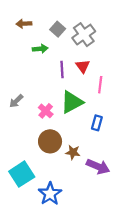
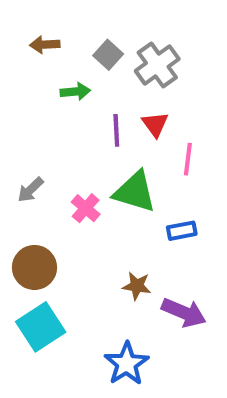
green triangle: (72, 102) -> (135, 192), turned 45
blue rectangle: (97, 123) -> (182, 231), turned 64
brown circle: (50, 141) -> (34, 267), moved
blue star: (50, 194) -> (127, 364), moved

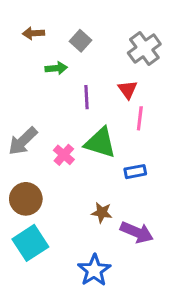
gray cross: (157, 65) -> (144, 48), moved
red triangle: (155, 124) -> (128, 89), moved
gray arrow: (30, 190) -> (23, 141), size x1.5

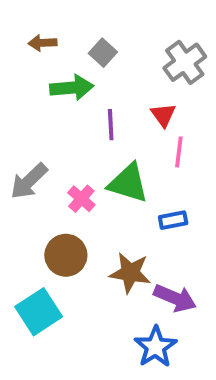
green arrow: (56, 68) -> (72, 88), size x1.5
brown circle: (26, 199) -> (66, 255), moved
brown star: (102, 213) -> (130, 273), size x1.5
blue star: (94, 270) -> (155, 347), moved

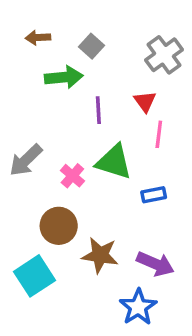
brown star: (130, 273) -> (100, 255), moved

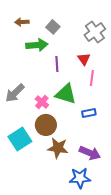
brown circle: (59, 226) -> (46, 125), moved
cyan square: (34, 276) -> (20, 139), moved
blue star: (138, 307) -> (80, 178), turned 30

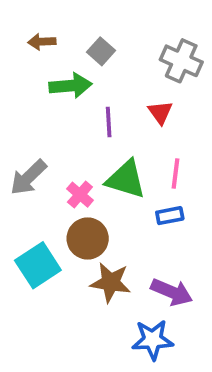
gray cross: (95, 32) -> (181, 61), turned -30
pink line: (92, 78) -> (176, 174), moved

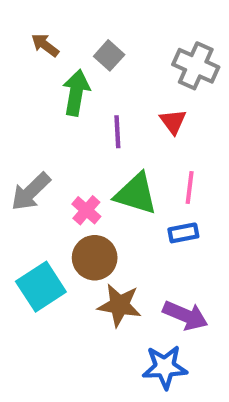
brown arrow: (42, 42) -> (45, 45), turned 40
green arrow: (70, 86) -> (76, 93), turned -75

